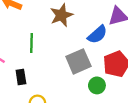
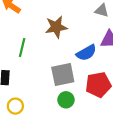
green circle: (97, 85) -> (66, 100), moved

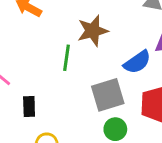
green line: (22, 47) -> (66, 58), moved

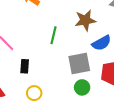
brown star: (93, 31) -> (85, 20), moved

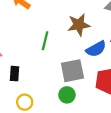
green circle: (82, 87) -> (67, 95), moved

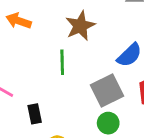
brown star: (79, 25) -> (80, 26), moved

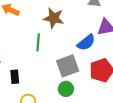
brown star: (80, 26) -> (54, 18), turned 30

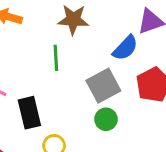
black rectangle: (15, 77) -> (29, 113), size x1.5

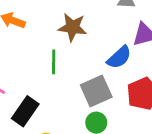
black rectangle: (29, 113) -> (25, 111), turned 44

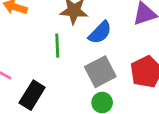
blue semicircle: (119, 57) -> (100, 33), moved

